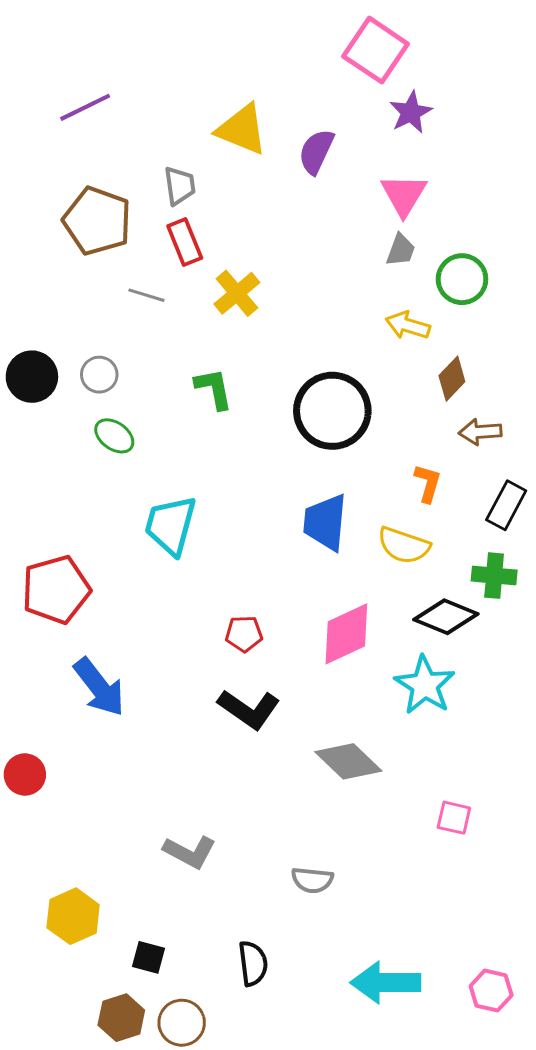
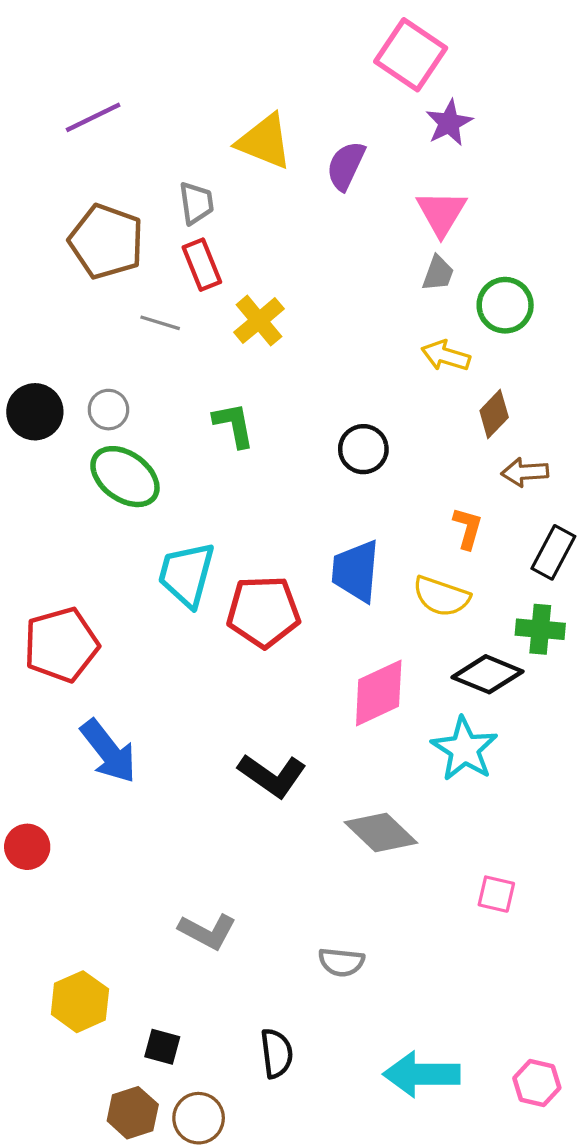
black circle: (332, 411) -> (363, 449), size x0.6
green ellipse: (114, 436) -> (125, 477), size x1.6
red pentagon: (244, 634) -> (263, 612), moved, size x1.8

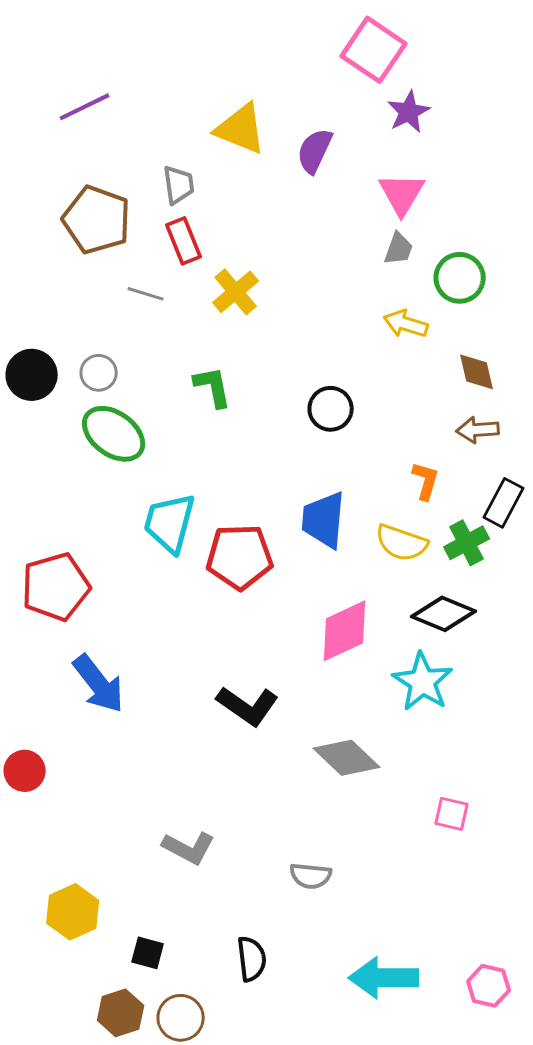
brown diamond: (494, 414) -> (477, 372), moved, turned -57
green cross: (540, 629) -> (467, 543), moved, turned -33

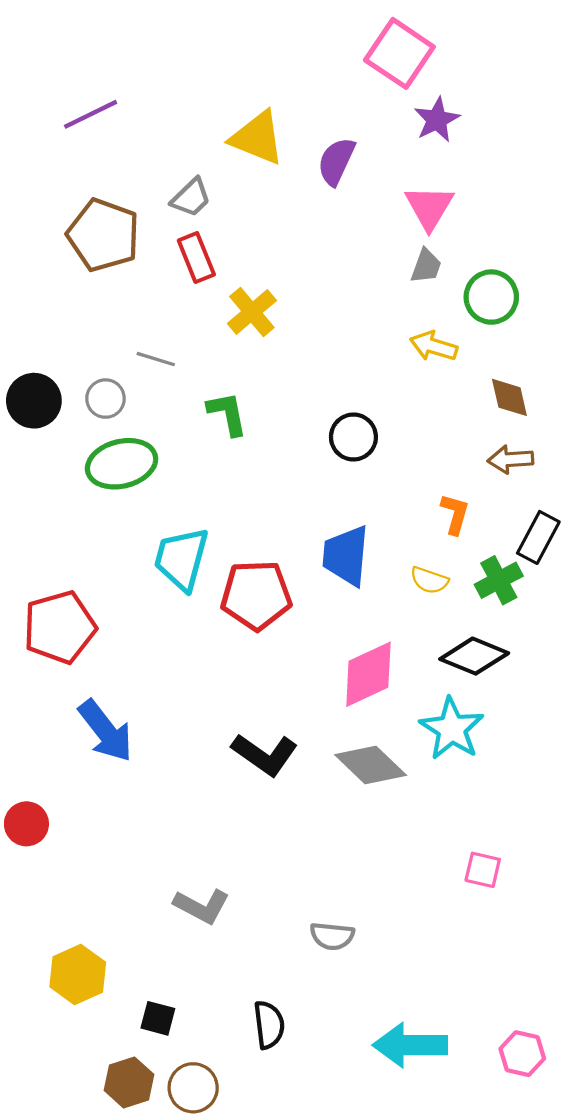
gray trapezoid: (179, 185) -> (191, 198), turned 54
gray line: (146, 294) -> (156, 359), moved
green ellipse: (114, 434) -> (122, 464), turned -50
yellow semicircle: (402, 543) -> (429, 580), size x0.7
gray diamond: (347, 758) -> (371, 765), moved

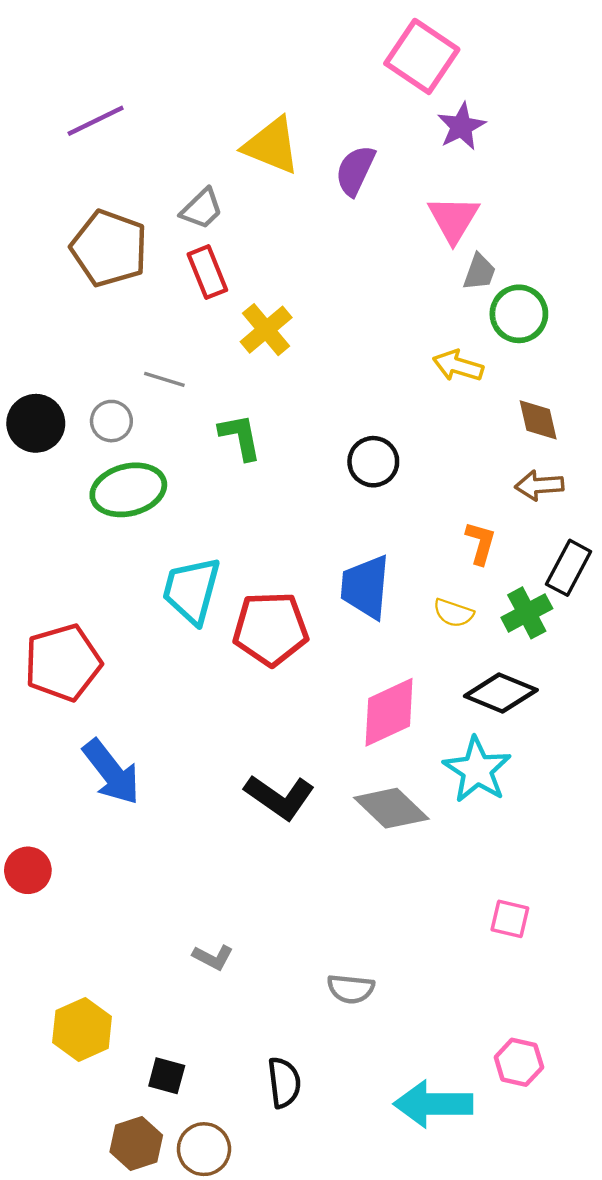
gray trapezoid: (426, 266) -> (479, 272), moved
gray L-shape: (202, 906) -> (213, 957), size x0.7
pink hexagon: (522, 1054) -> (519, 1062), moved

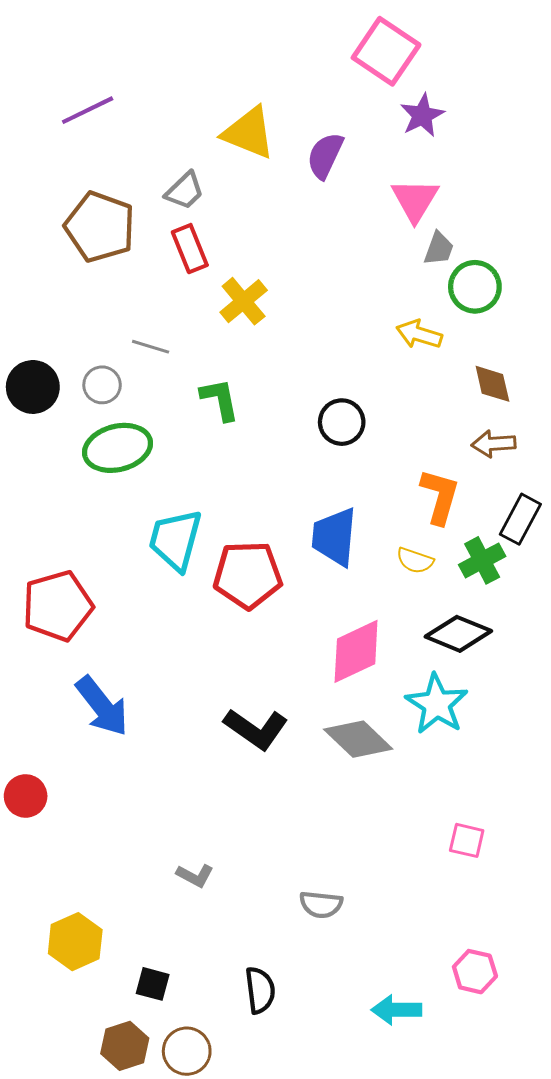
orange L-shape: (481, 543) -> (440, 496), size x1.4
cyan arrow: (433, 1104) -> (396, 1010), size x0.7

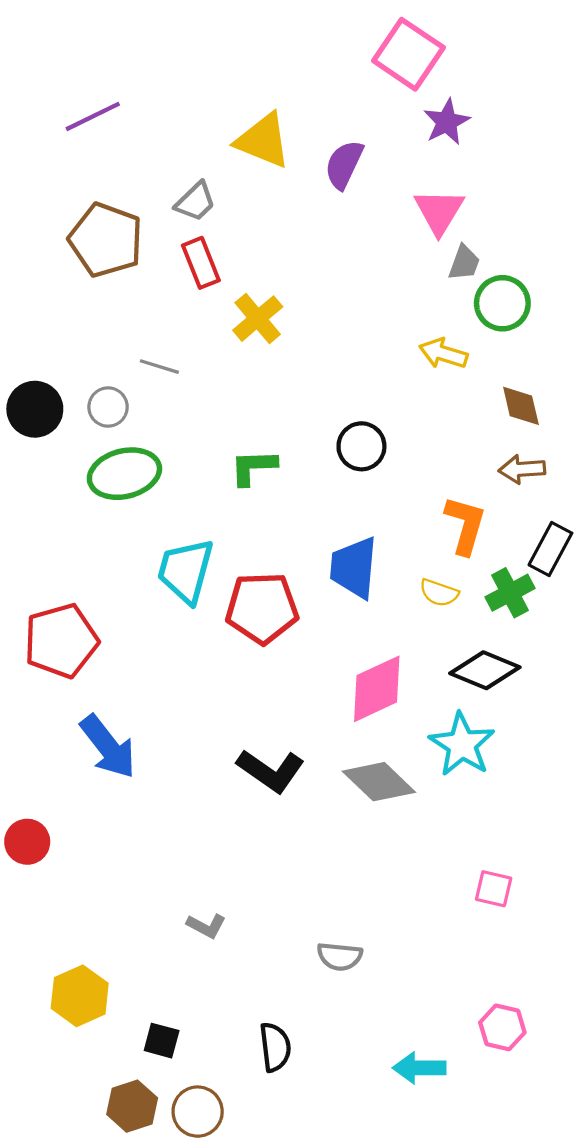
green L-shape: (220, 399) -> (253, 467), moved, turned -81

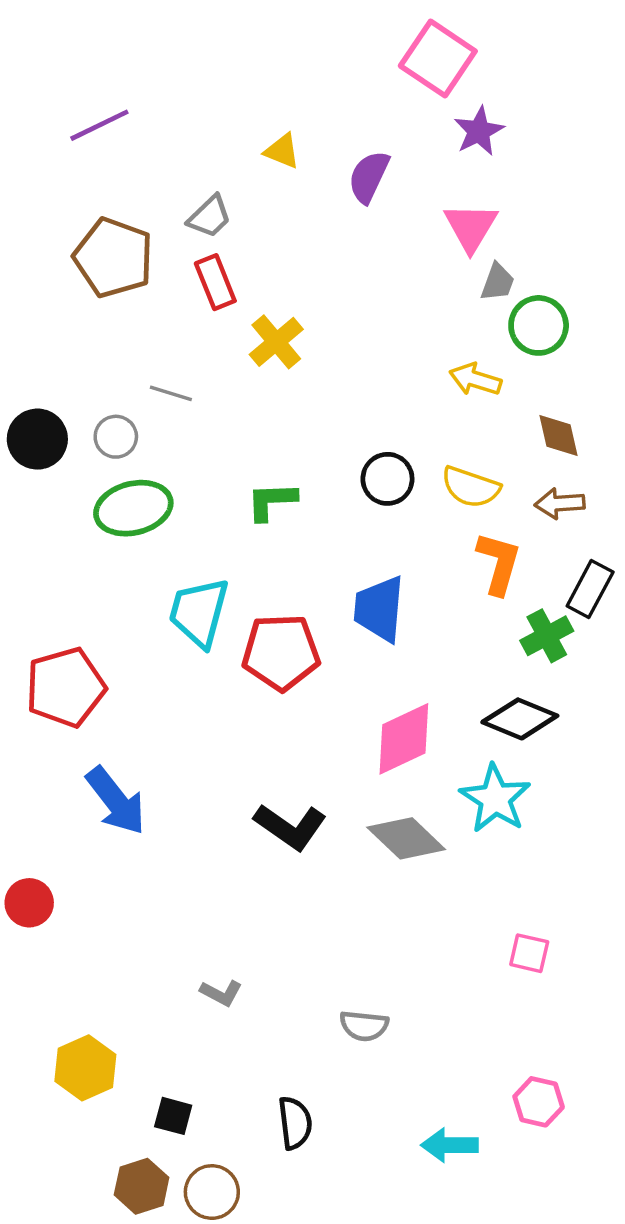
yellow triangle: (263, 140) -> (282, 151), size x0.6
yellow semicircle: (439, 593) -> (471, 487), moved, size x1.4

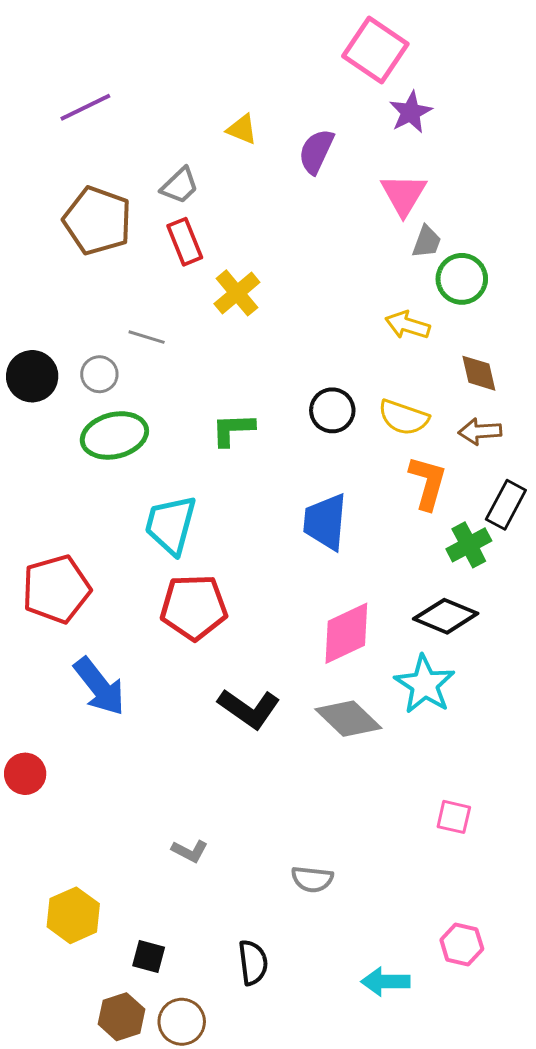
red pentagon: (281, 652) -> (194, 607), moved

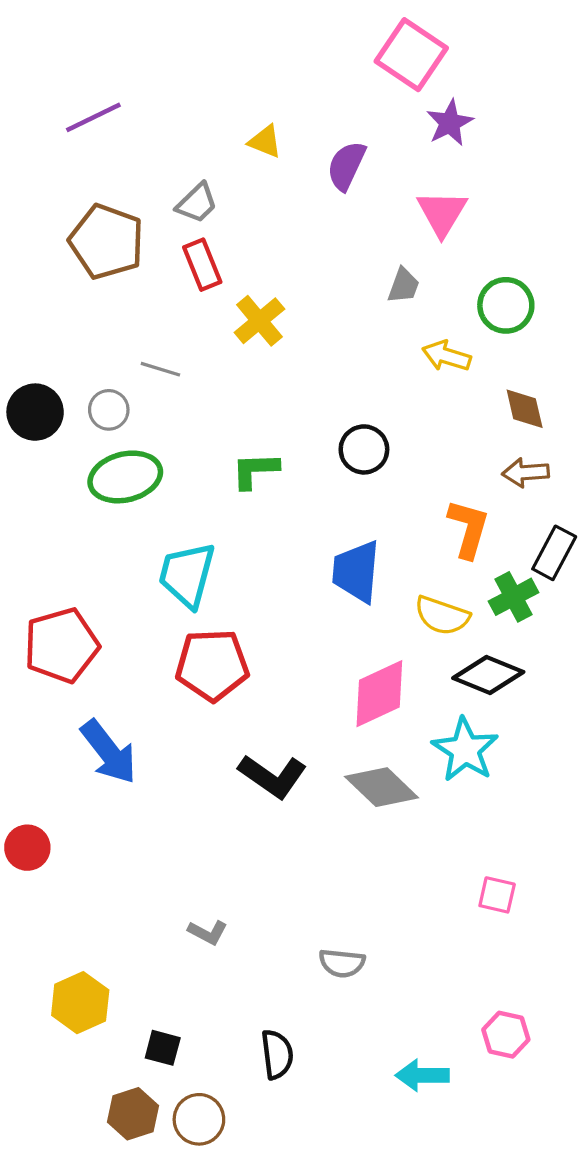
gray trapezoid: (427, 242) -> (404, 286), moved
yellow semicircle: (404, 417) -> (442, 616), moved

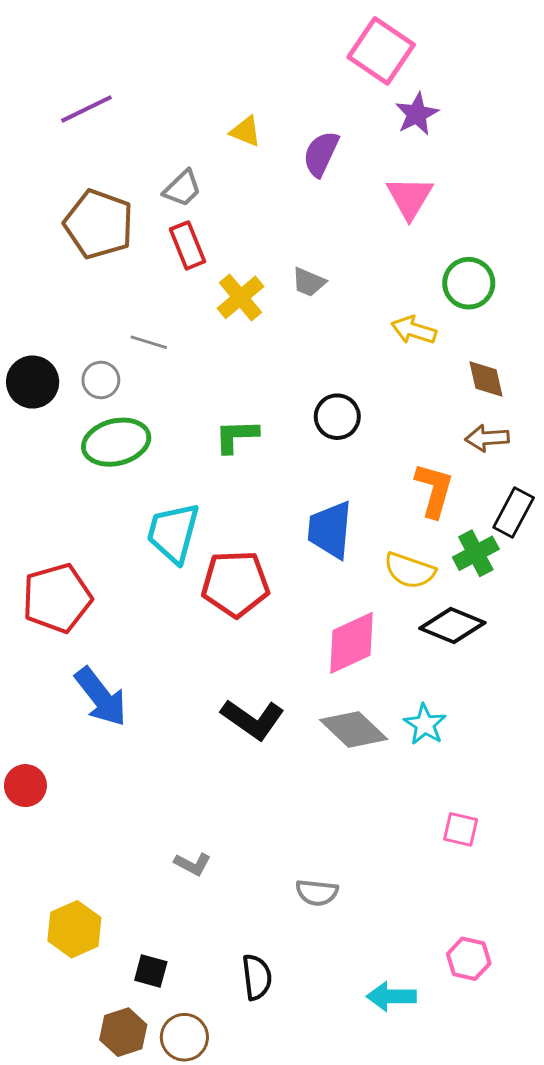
gray trapezoid: (404, 286) -> (309, 282), moved, turned 93
red pentagon: (212, 665) -> (235, 584), moved
cyan star: (465, 750) -> (425, 724), moved, size x0.7

